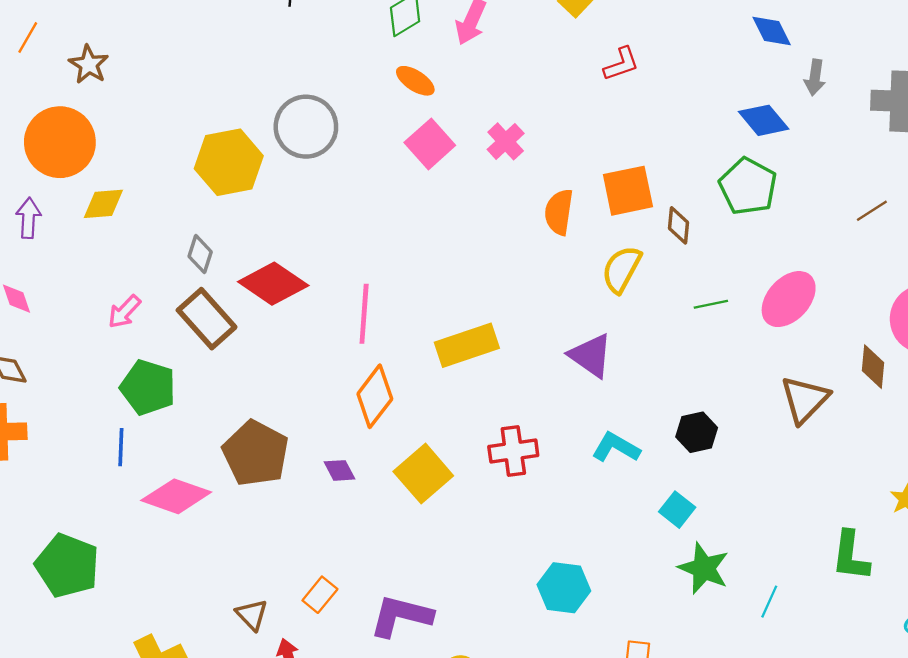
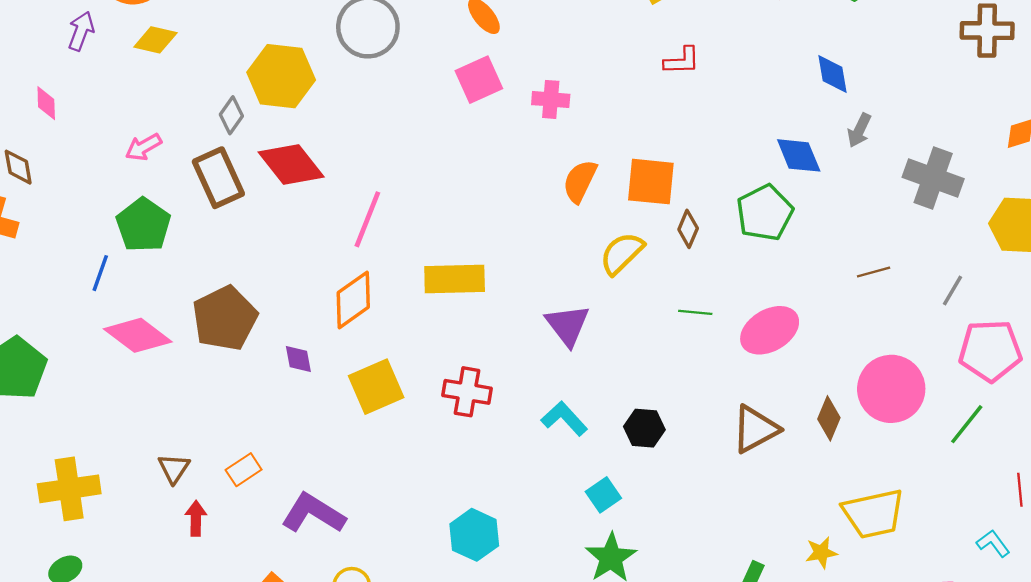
pink cross: (506, 141) -> (551, 99), turned 30
yellow hexagon: (229, 162) -> (281, 76), moved

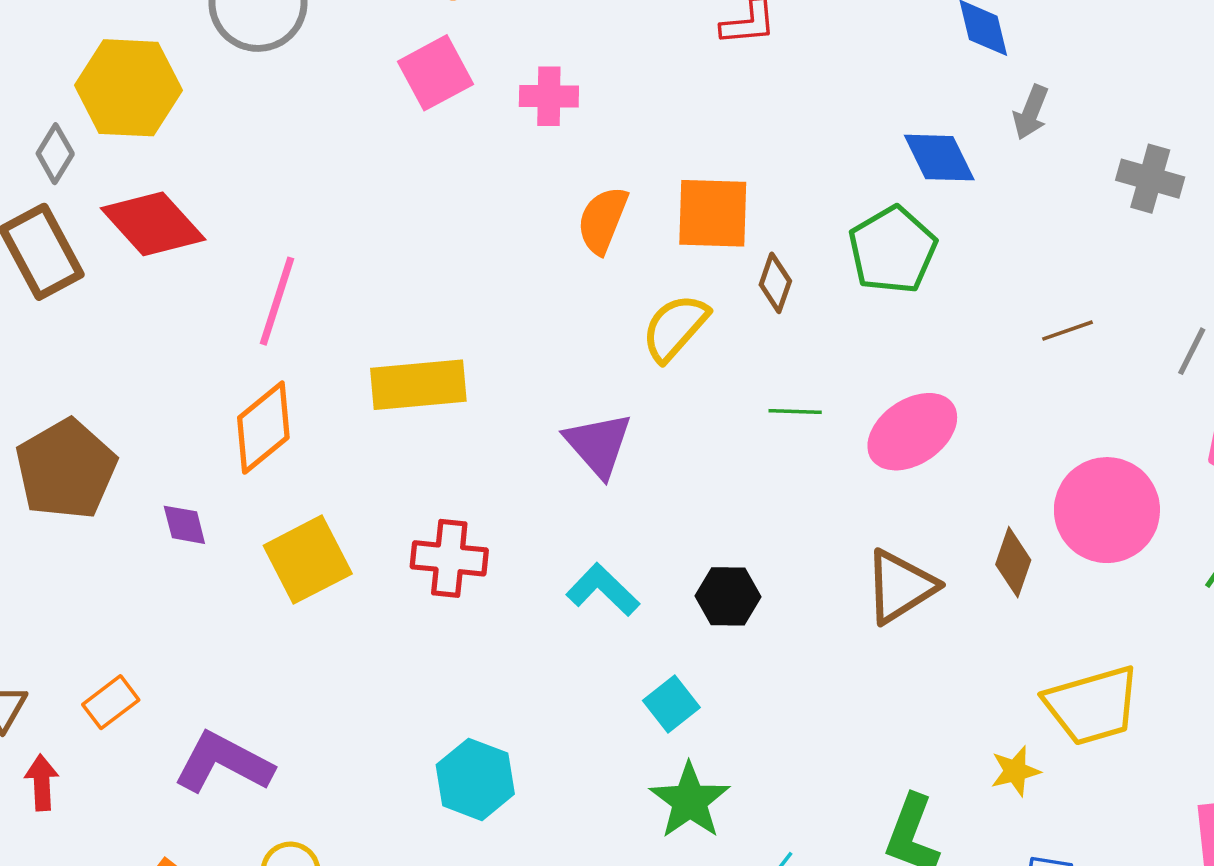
gray cross: (933, 178) -> (1150, 179), size x0.7

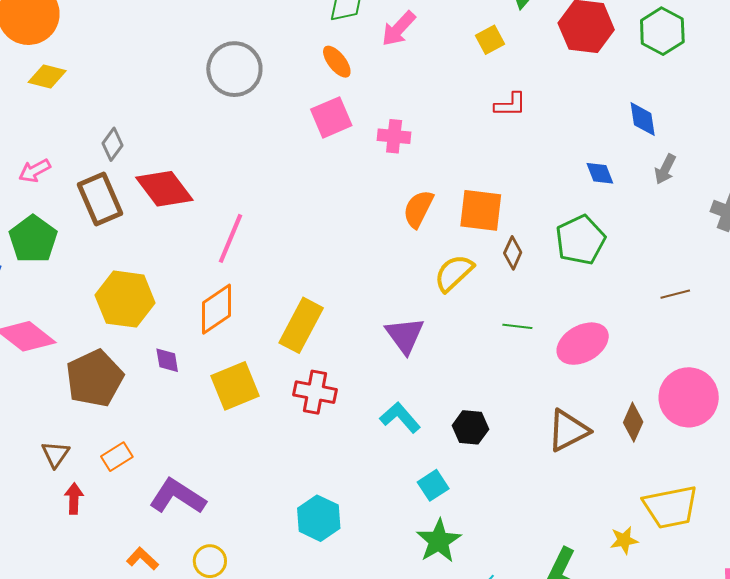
yellow hexagon: (129, 88) -> (125, 299), moved
blue diamond: (939, 158) -> (600, 173), moved, size x0.7
yellow rectangle: (418, 385) -> (301, 325), moved, turned -62
brown pentagon: (66, 469) -> (95, 378), moved

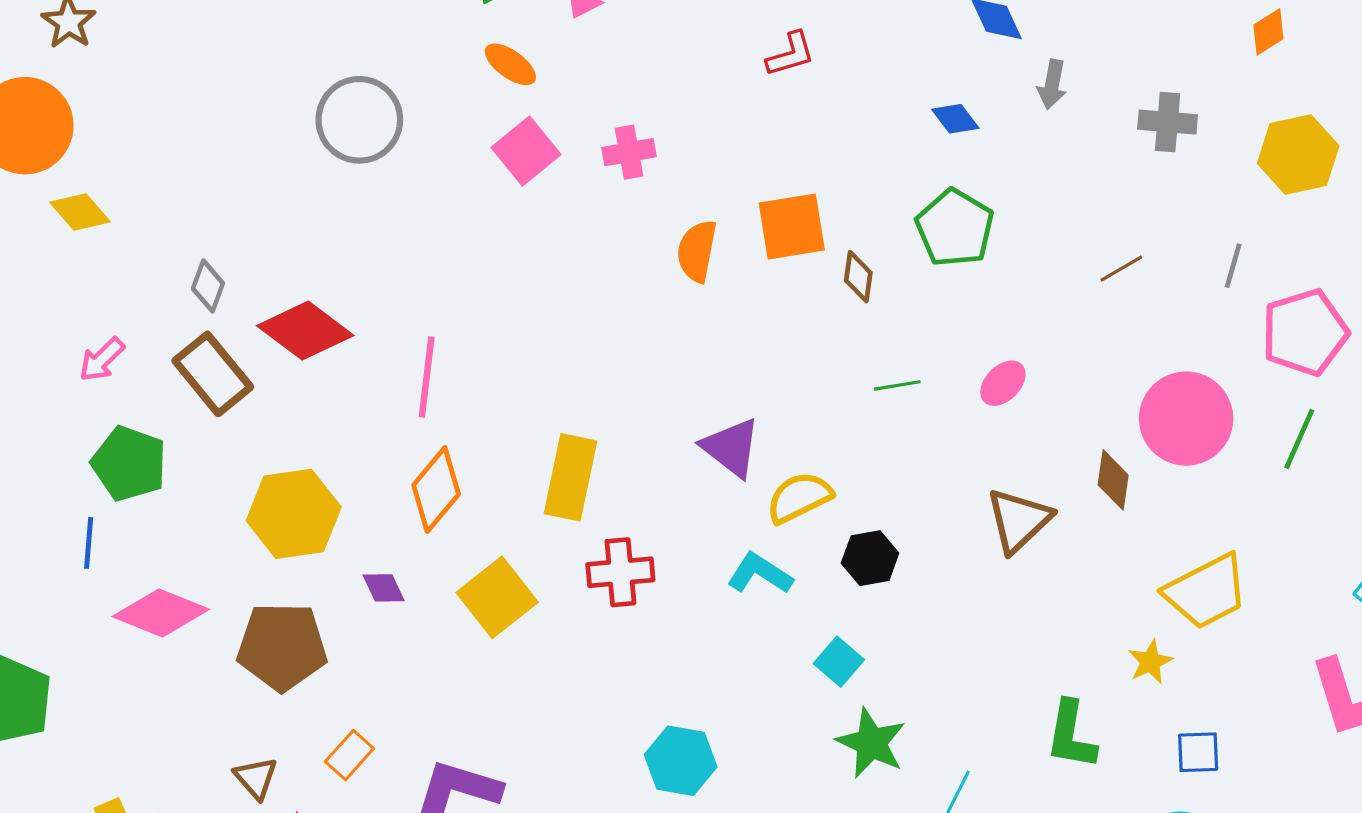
yellow diamond: (47, 76) -> (80, 212), turned 51
yellow semicircle: (454, 273) -> (799, 497), moved, turned 33
pink ellipse: (583, 344) -> (1003, 383), size x0.6
brown pentagon: (95, 378) -> (282, 647), turned -30

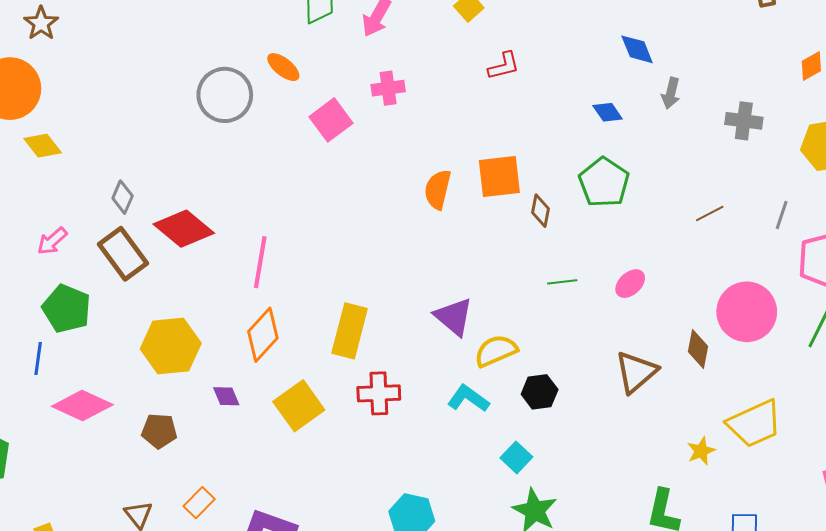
orange ellipse: (510, 64) -> (283, 67), moved
pink cross: (629, 152) -> (388, 88), moved
brown pentagon: (282, 647) -> (159, 431), size x0.6
yellow star: (1150, 662) -> (701, 451), moved

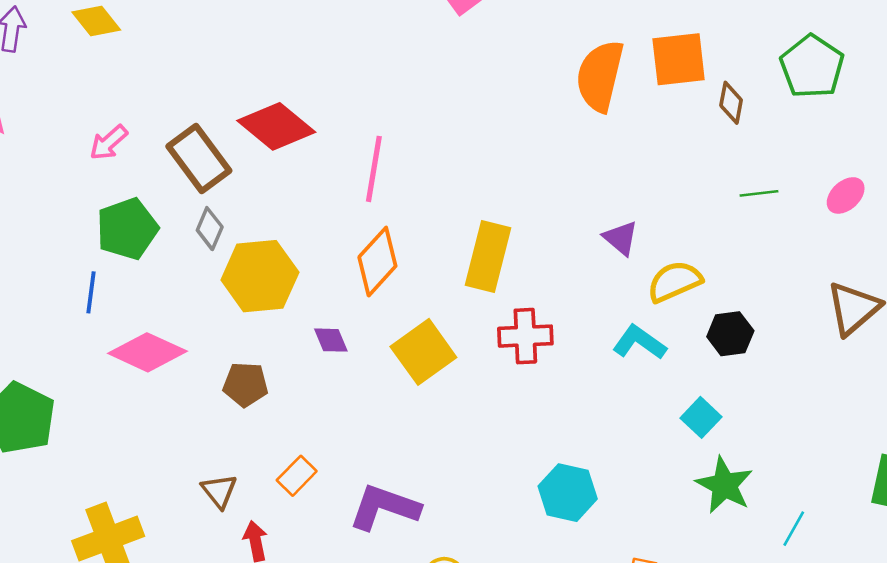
orange semicircle: (438, 189) -> (600, 76), size x1.4
gray diamond: (123, 197) -> (210, 229), moved
green pentagon: (67, 309) -> (127, 229), turned 30
purple triangle: (454, 317) -> (621, 238), size x0.7

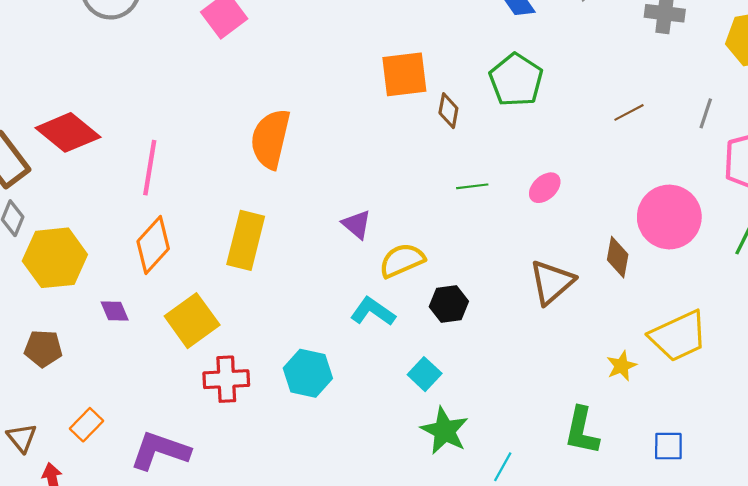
orange semicircle: (600, 76) -> (270, 139), moved
red cross: (525, 336) -> (226, 379), moved
cyan hexagon: (568, 493) -> (308, 373), moved

